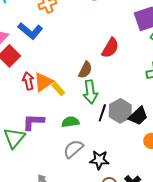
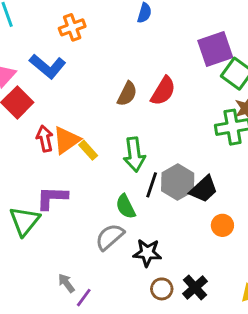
brown semicircle: (85, 70) -> (127, 94), moved
green semicircle: (70, 122) -> (126, 207), moved, turned -108

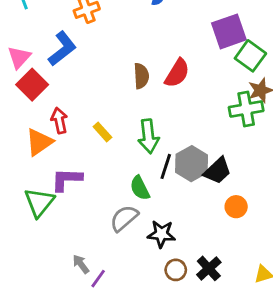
blue L-shape: (48, 66) -> (62, 49), turned -78
brown semicircle: (127, 94) -> (141, 76), turned -30
orange triangle: (66, 140) -> (39, 142), moved

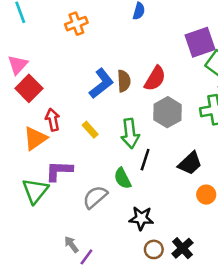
blue L-shape: (62, 49) -> (101, 83), moved
gray hexagon: (192, 164) -> (168, 112), moved
gray semicircle: (124, 218) -> (95, 197), moved

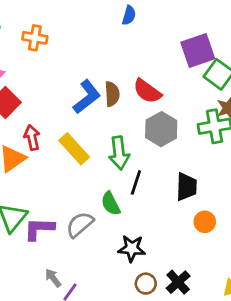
orange cross: (76, 24) -> (35, 38), moved, turned 30
red semicircle: (155, 78) -> (147, 91), turned 95
yellow rectangle: (90, 130) -> (74, 149), size x1.6
black trapezoid: (190, 163) -> (186, 187), turned -45
purple L-shape: (59, 171) -> (39, 229), moved

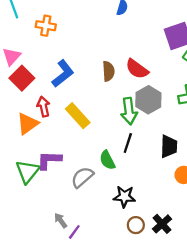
blue L-shape: (87, 97) -> (63, 74), moved
green arrow: (119, 153) -> (129, 111), moved
purple L-shape: (39, 229) -> (49, 160), moved

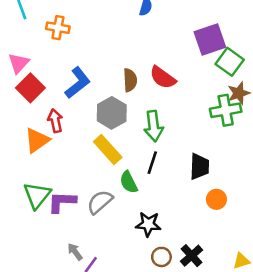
gray hexagon: (148, 100) -> (112, 113), moved
yellow rectangle: (78, 116) -> (108, 150), moved
purple L-shape: (49, 160) -> (62, 202), moved

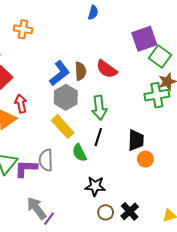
blue L-shape: (78, 83) -> (60, 73), moved
orange circle: (216, 199) -> (145, 159), moved
gray semicircle: (100, 202) -> (46, 160), moved, turned -50
gray arrow: (75, 252) -> (37, 208), size x1.6

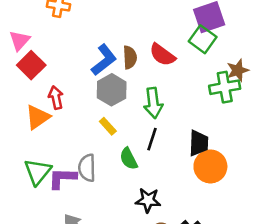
green square: (160, 56) -> (203, 39), moved
yellow rectangle: (63, 127) -> (108, 126), size x0.6
orange circle: (145, 159) -> (210, 166), size x1.6

